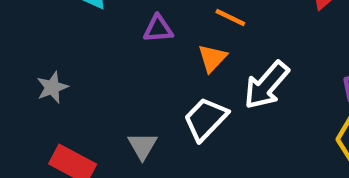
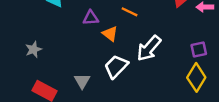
orange triangle: (212, 58) -> (110, 34), moved, turned -35

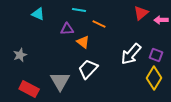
white arrow: (149, 48) -> (131, 54), moved
purple square: (199, 49) -> (156, 55), turned 32
gray triangle: (82, 81) -> (60, 81), size x1.5

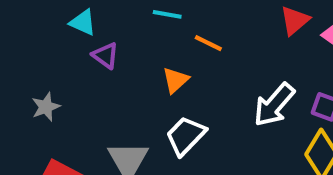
purple triangle: (67, 29) -> (105, 55), moved, turned 40
orange triangle: (83, 42) -> (175, 80), turned 40

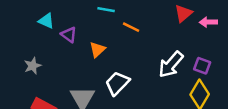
cyan triangle: (83, 23) -> (46, 21), moved
orange triangle: (175, 80) -> (97, 50), moved

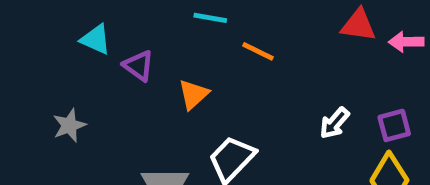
red triangle: (183, 13) -> (358, 25), turned 48
white arrow: (171, 64) -> (334, 123), size x0.6
purple square: (202, 66) -> (394, 125), turned -35

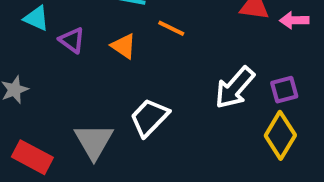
orange triangle: (193, 94) -> (124, 46), moved, turned -44
white arrow: (334, 123) -> (235, 88), size x1.6

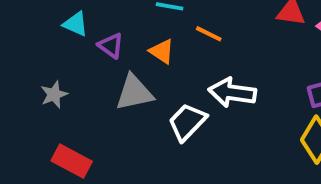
white arrow: (235, 88) -> (232, 93), moved, turned 57
gray triangle: (94, 141) -> (134, 93), moved, turned 48

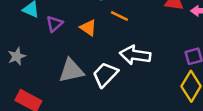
purple triangle: (111, 46) -> (54, 24), turned 42
gray triangle: (134, 93) -> (71, 71), moved

